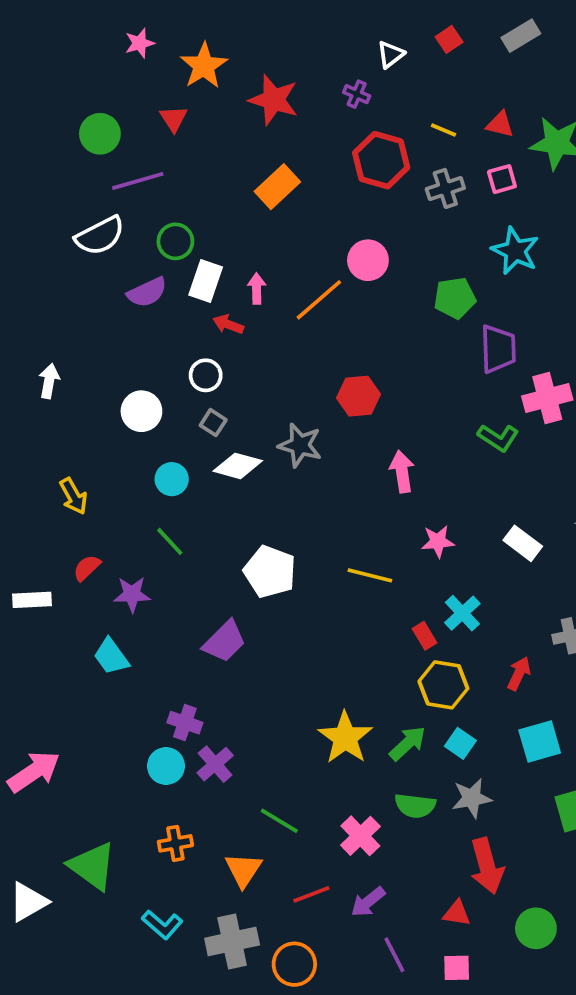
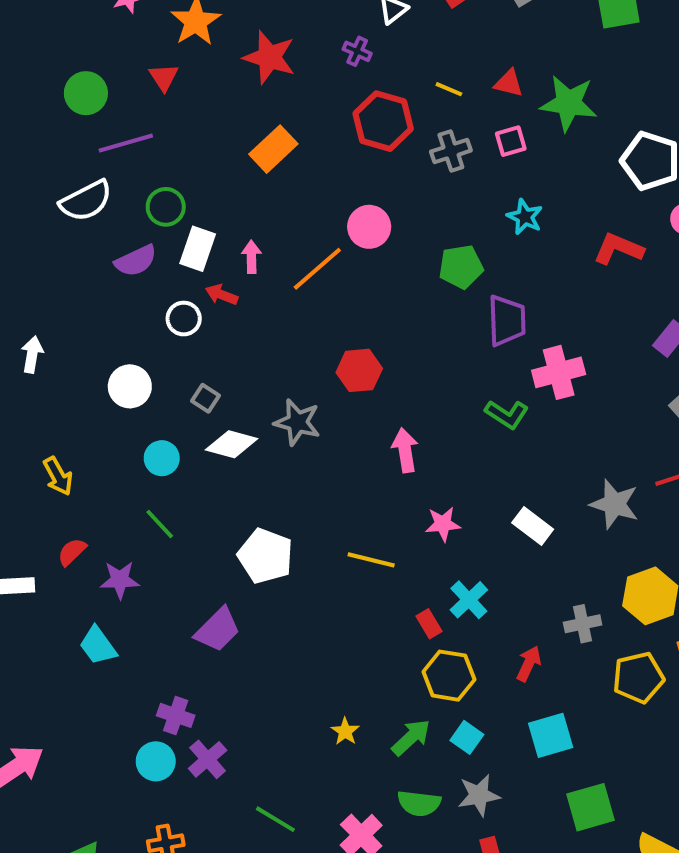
cyan star: (515, 251) -> (525, 217), size x0.7
white circle: (206, 375) -> (184, 319), moved
yellow star: (345, 738) -> (345, 731), size x0.5

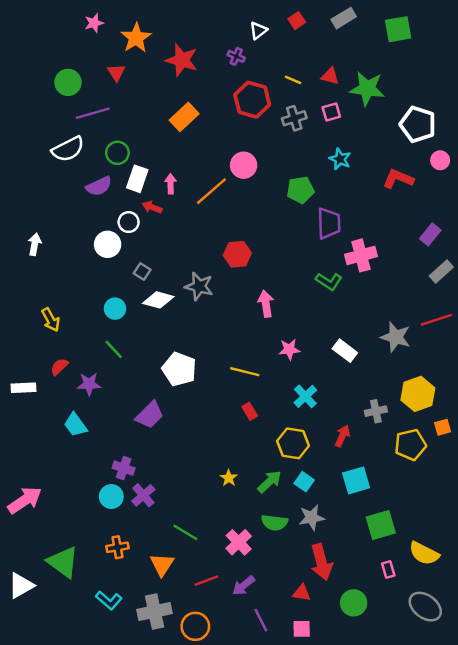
white circle: (130, 386) -> (108, 244), moved
red rectangle: (429, 624) -> (250, 411), moved

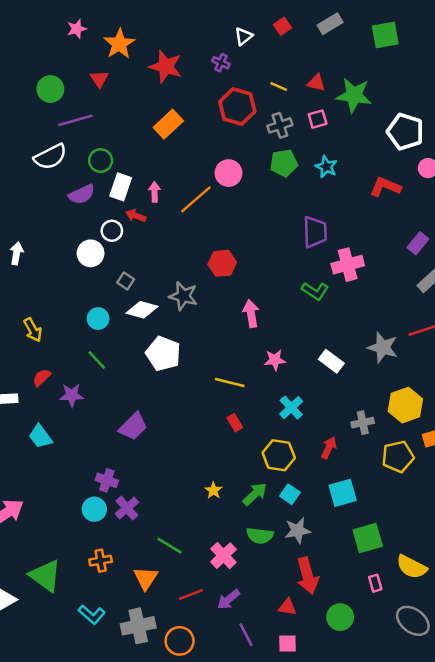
green pentagon: (300, 190) -> (284, 163), moved
white pentagon: (179, 369) -> (163, 354), moved
cyan trapezoid: (75, 425) -> (40, 436), moved

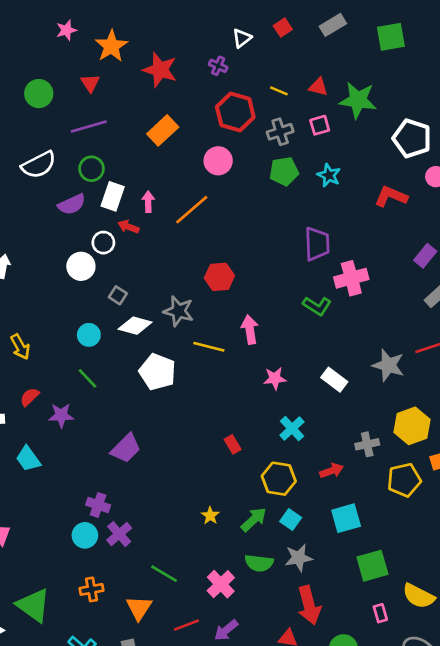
purple line: (75, 120) -> (89, 126), moved
pink circle: (228, 173) -> (218, 161), moved
yellow line: (230, 383) -> (209, 347), moved
red arrow: (329, 448) -> (332, 471), turned 45

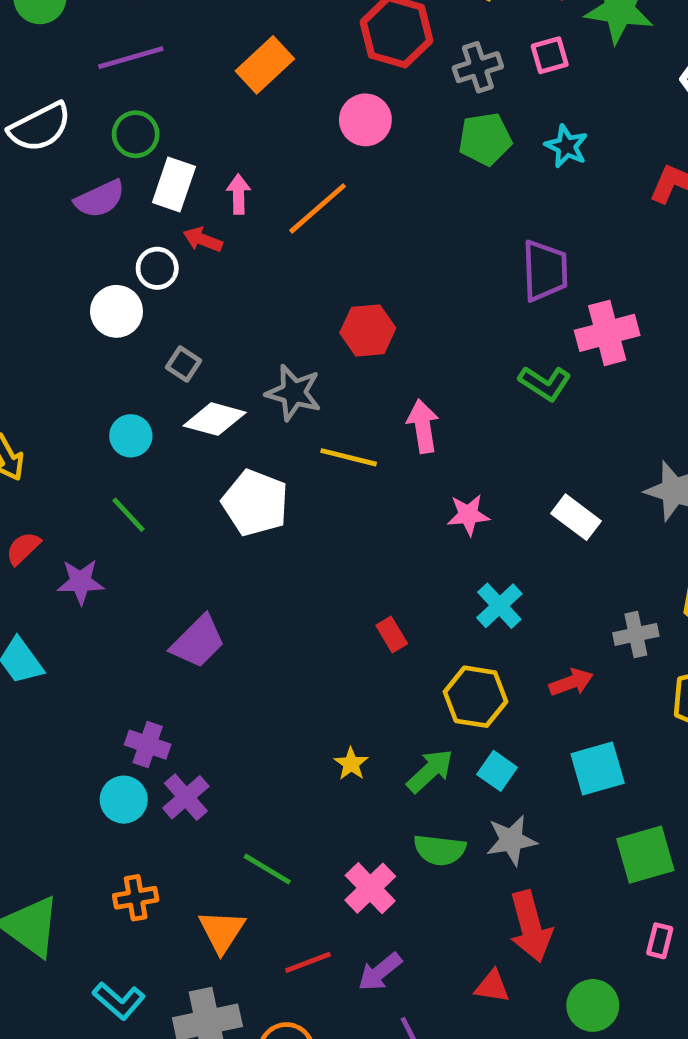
pink rectangle: (380, 613) -> (660, 941), turned 30

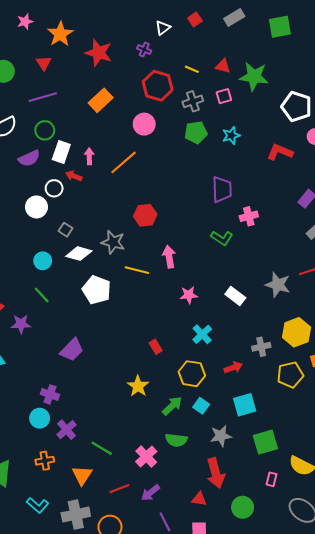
cyan star: (566, 146) -> (231, 135), turned 30
pink cross: (607, 333) -> (249, 216), size x0.7
yellow star: (351, 764) -> (138, 386), moved, size x1.5
purple cross: (186, 797) -> (67, 430), moved
gray star: (511, 840) -> (221, 436), moved

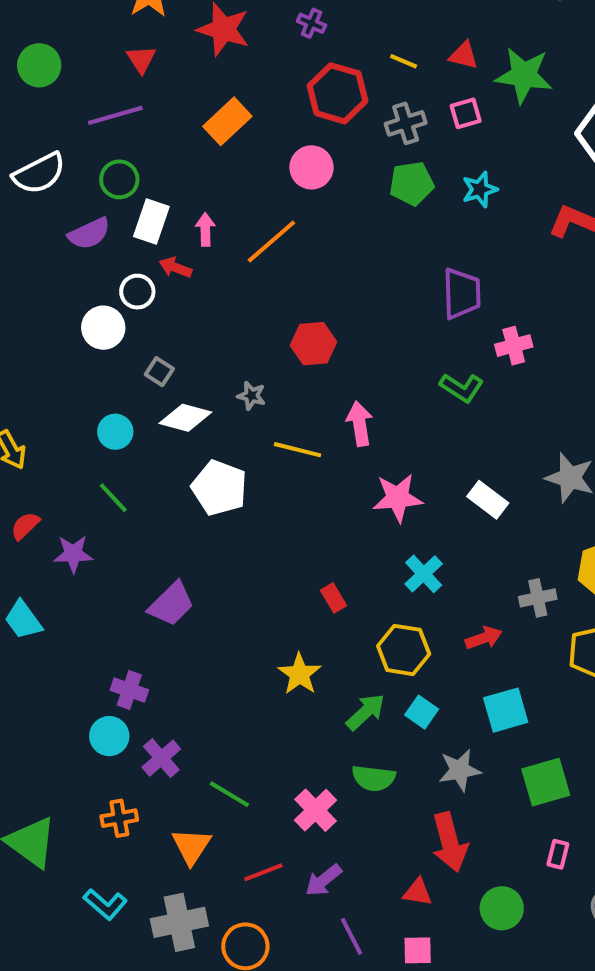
red triangle: (44, 63) -> (141, 59), moved
gray star: (113, 242) -> (251, 396), size x0.6
pink star: (189, 295) -> (398, 498), size x1.4

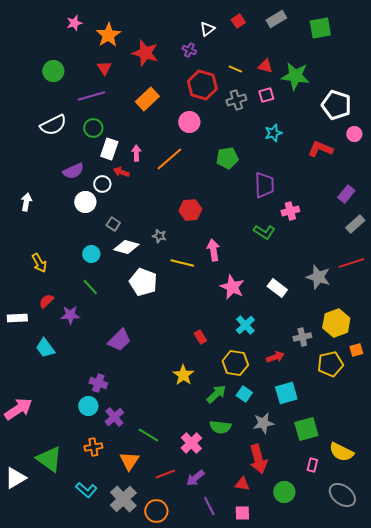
green pentagon: (412, 183) -> (227, 158), moved
purple semicircle: (89, 233) -> (73, 171), moved
pink star: (398, 498) -> (232, 287), turned 30
gray cross: (179, 922) -> (123, 499), turned -32

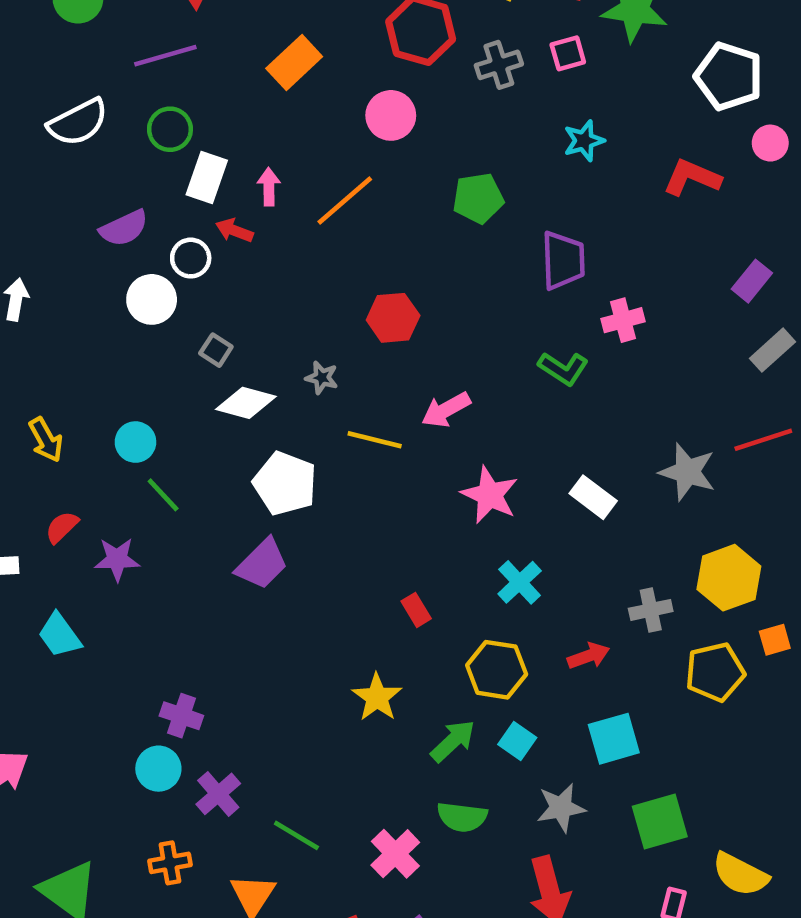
pink arrow: (213, 250) -> (446, 410), turned -110
cyan circle: (91, 254) -> (135, 442), moved
purple trapezoid: (119, 340) -> (262, 564), moved

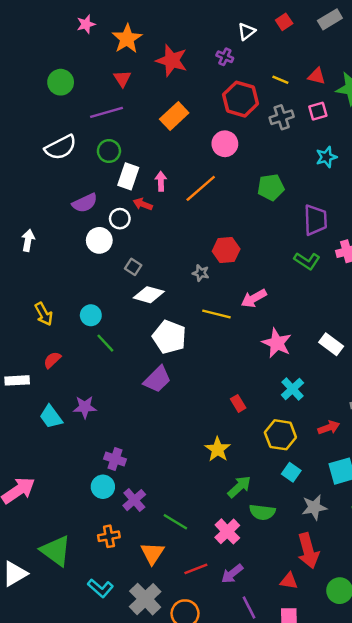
green L-shape: (563, 368) -> (307, 261), moved
gray star: (322, 378) -> (201, 273), moved
purple star: (117, 559) -> (85, 407), moved
green arrow: (453, 741) -> (239, 487), moved

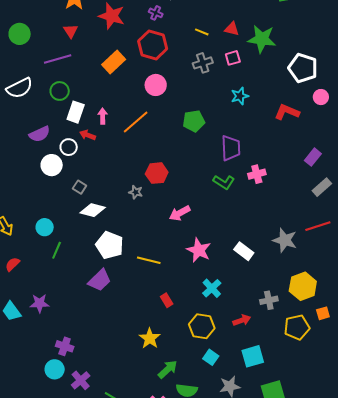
red hexagon: (241, 99) -> (153, 45), moved
yellow line: (216, 314) -> (149, 260), moved
green line: (105, 343) -> (57, 250), turned 66

